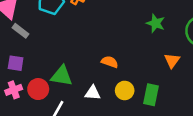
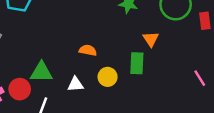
green rectangle: (151, 95) -> (137, 63), moved

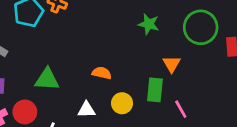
green triangle: (41, 72) -> (47, 79), moved
pink line: (200, 78) -> (181, 109), moved

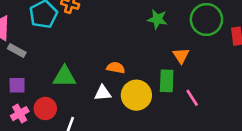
yellow circle: (122, 103) -> (136, 95), size x1.5
white triangle: (86, 110) -> (103, 93), moved

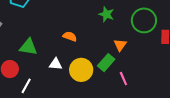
orange semicircle: (116, 68) -> (70, 36), moved
green rectangle: (167, 81) -> (106, 63), turned 30

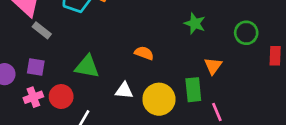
green circle: (144, 20) -> (246, 33), size x0.7
green rectangle: (106, 63) -> (193, 90), turned -48

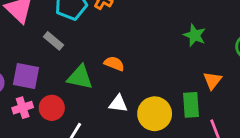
gray rectangle: (42, 30) -> (53, 41), moved
orange semicircle: (144, 53) -> (114, 64), moved
purple square: (36, 67) -> (26, 76), size x1.4

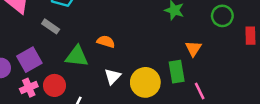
purple square: (26, 76) -> (29, 60), turned -35
white triangle: (118, 104) -> (113, 76), turned -48

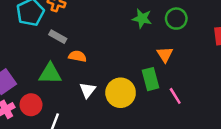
green circle: (222, 16) -> (176, 19), moved
gray rectangle: (51, 26) -> (58, 37), moved

